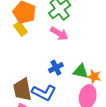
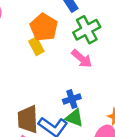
green triangle: (81, 71) -> (74, 118), moved

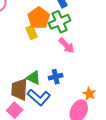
green cross: (87, 30) -> (60, 22), moved
green triangle: (74, 118) -> (33, 78), moved

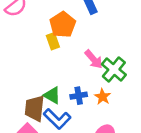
green cross: (60, 22) -> (114, 69), moved, turned -30
orange star: (89, 94) -> (103, 97), moved

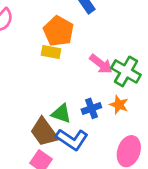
yellow rectangle: (53, 41) -> (51, 52), turned -49
brown trapezoid: (35, 108) -> (44, 132), turned -32

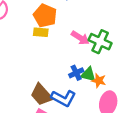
orange star: (119, 105) -> (99, 81), moved
green triangle: (61, 114) -> (88, 74), moved

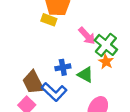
blue cross: (76, 73) -> (63, 67), moved
orange star: (99, 81) -> (106, 62), moved

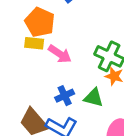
pink arrow: (87, 36) -> (60, 54), moved

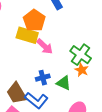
yellow rectangle: (34, 43) -> (27, 35), size x1.5

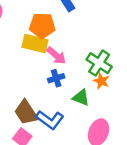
orange pentagon: (34, 21) -> (42, 26), turned -30
blue cross: (43, 78) -> (56, 78), moved

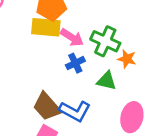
green cross: (99, 63) -> (105, 41), moved

